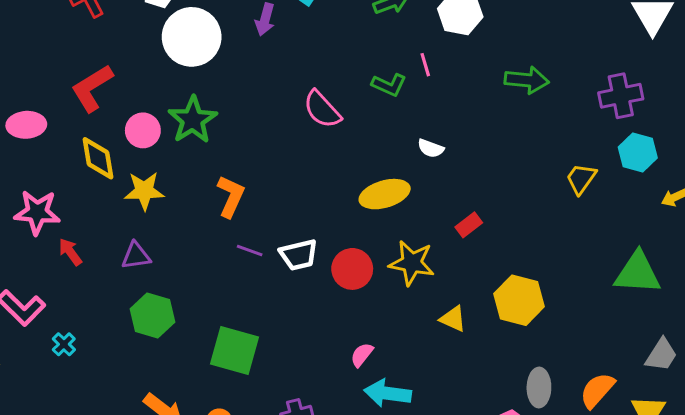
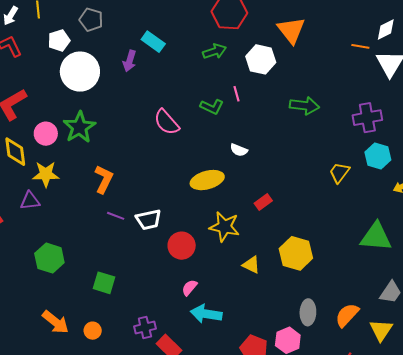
purple triangle: (136, 256) -> (30, 201), moved
red circle: (352, 269) -> (182, 246), moved
green square: (234, 350) -> (104, 283), size x0.7

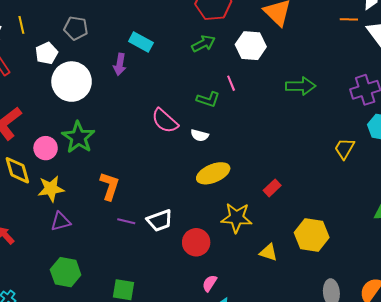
white semicircle: (239, 150) -> (200, 135), moved
purple triangle: (30, 201) -> (61, 221), moved

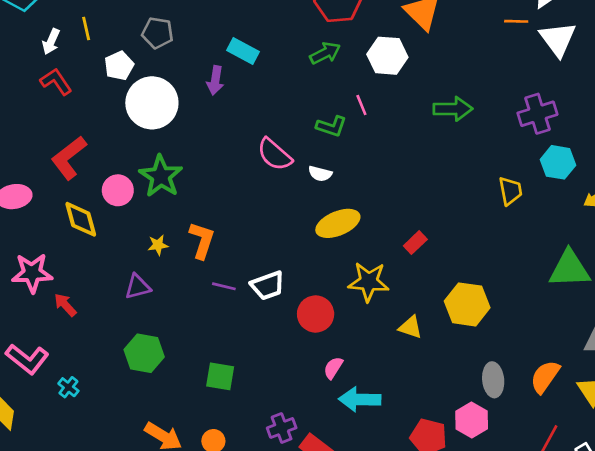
yellow trapezoid: (344, 149) -> (510, 191), turned 140
yellow star: (51, 189) -> (158, 245), moved, size x0.6

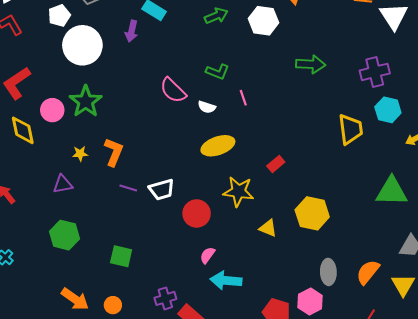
pink line: (361, 105) -> (243, 98), moved
yellow trapezoid: (510, 191) -> (350, 129), size x1.4

